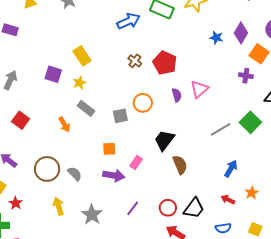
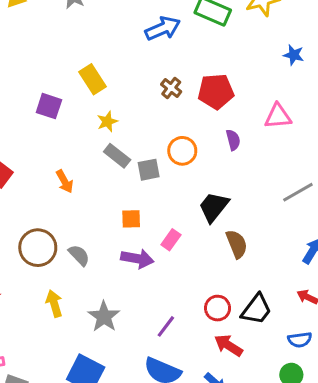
red pentagon: (165, 63) -> (216, 91), turned -30
yellow star: (79, 83) -> (107, 122), moved
pink triangle: (199, 89) -> (278, 116), moved, turned 36
gray rectangle: (86, 108) -> (117, 156), moved
purple line: (133, 208) -> (166, 326), moved

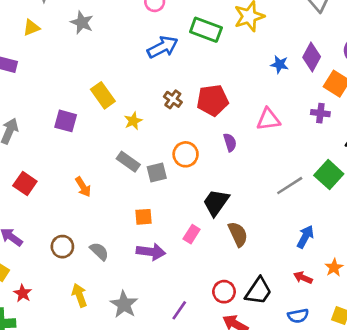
yellow star: (107, 122) -> (133, 121), moved
pink rectangle: (171, 240) -> (192, 234), moved
brown circle: (38, 248) -> (62, 247), size x0.7

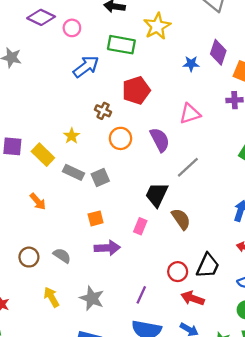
yellow rectangle: (103, 95) -> (43, 155), moved
red pentagon: (213, 100) -> (136, 90), moved
purple semicircle: (230, 142) -> (160, 140), size x1.5
orange circle: (186, 154) -> (120, 138), moved
gray line: (290, 186) -> (188, 167), moved

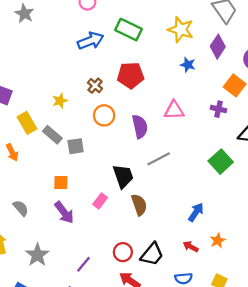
yellow star: (157, 26) -> (181, 30), moved, turned 30
purple diamond: (218, 52) -> (218, 47), moved
yellow rectangle: (43, 155) -> (27, 123), moved
black trapezoid: (157, 195) -> (123, 176), turned 120
purple arrow: (107, 248) -> (64, 213), turned 40

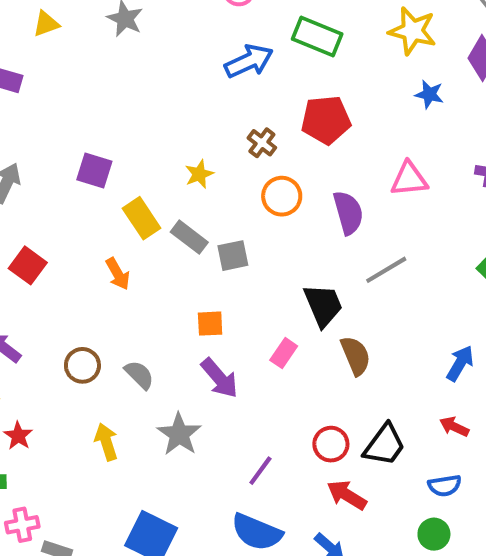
gray star: (37, 255) -> (179, 434), moved

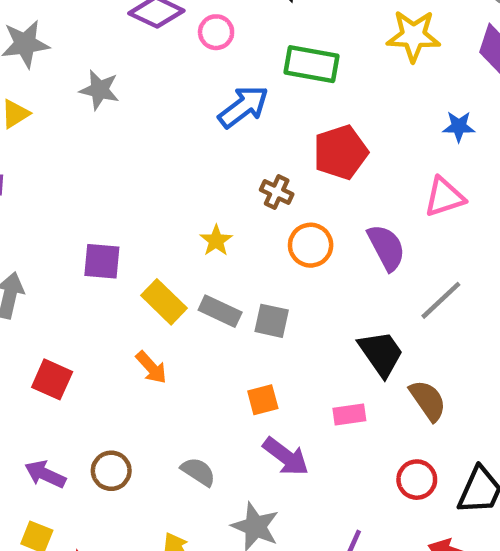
blue star: (429, 94) -> (459, 126), moved
gray square: (233, 256) -> (272, 321), turned 36
pink rectangle: (284, 353) -> (349, 414), turned 60
brown circle: (82, 365) -> (111, 471), moved
red circle: (331, 444) -> (417, 480), moved

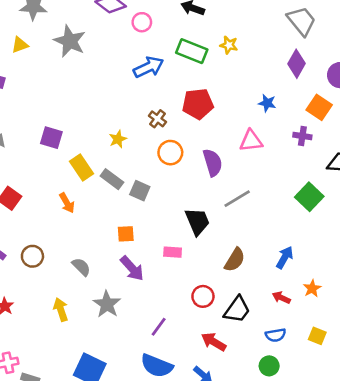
yellow star: (413, 36) -> (229, 45), moved, size x0.6
gray star: (99, 90) -> (70, 41), size x1.4
brown semicircle: (428, 400) -> (235, 260), moved, turned 55

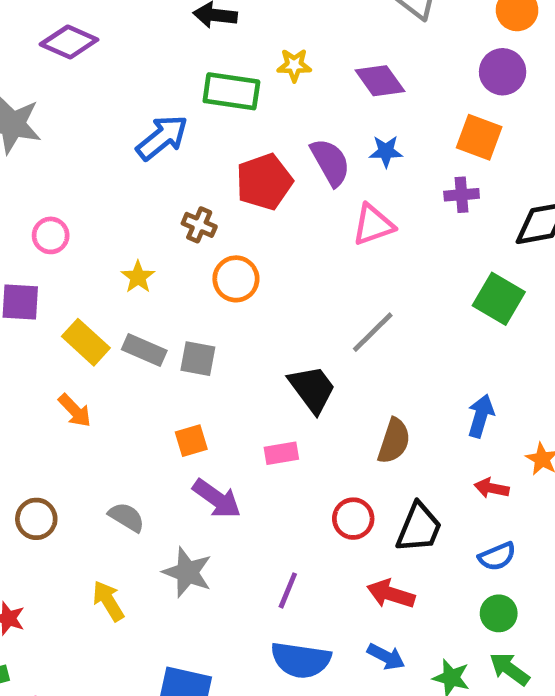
pink circle: (142, 22) -> (51, 235), moved
purple diamond: (297, 64) -> (380, 81), moved, turned -52
purple semicircle: (213, 163) -> (330, 162), moved

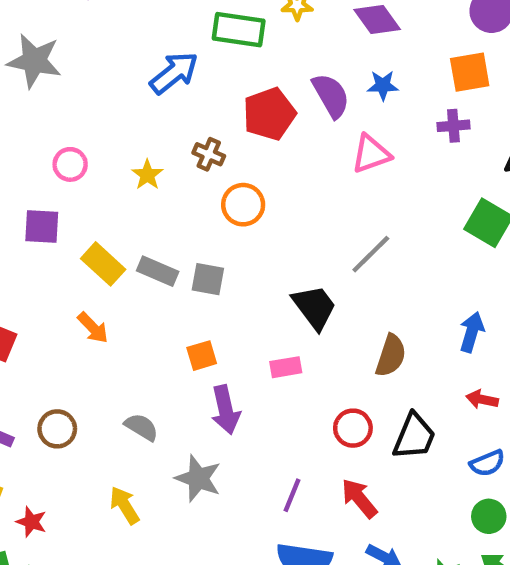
orange square: (479, 137) -> (470, 72), turned -30
yellow star: (138, 277) -> (147, 175), moved
purple arrow: (217, 499) -> (226, 410), turned 42
red arrow: (391, 594) -> (359, 498), moved, turned 33

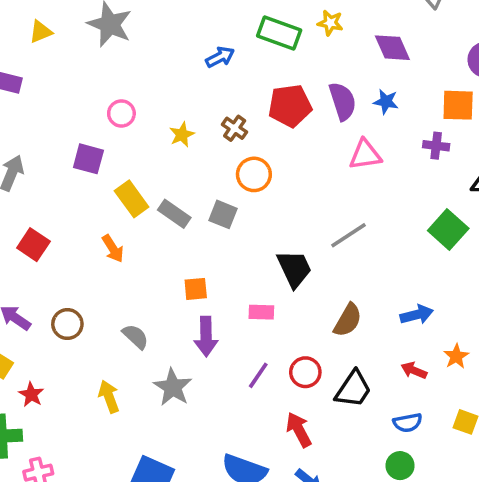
blue arrow: (174, 73) -> (220, 57), size x0.7
gray square: (208, 279) -> (223, 214), moved
blue arrow: (472, 332) -> (417, 315), turned 48
purple line: (292, 495) -> (258, 375), moved

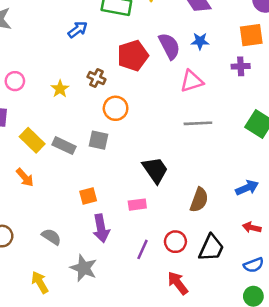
gray line: (348, 235) -> (198, 123), moved, turned 40

